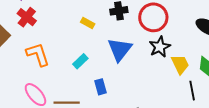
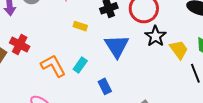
red cross: (27, 17) -> (20, 45), moved
orange L-shape: (38, 54) -> (53, 66), moved

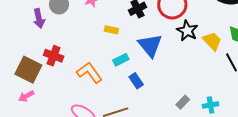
cyan rectangle: (80, 65) -> (121, 60), moved, turned 35
blue rectangle: (105, 86) -> (136, 81), moved

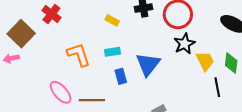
blue triangle: (150, 45) -> (148, 64), moved
red cross: (54, 56) -> (51, 14), moved

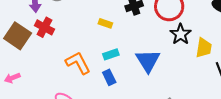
brown square: (21, 34) -> (18, 36), moved
yellow trapezoid: (205, 61) -> (204, 48), turned 45
blue rectangle: (121, 76) -> (109, 77), moved

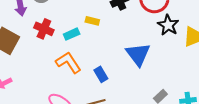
red cross: (44, 27) -> (44, 29), moved
cyan rectangle: (111, 54) -> (72, 34), moved

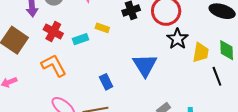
orange L-shape: (68, 63) -> (54, 66), moved

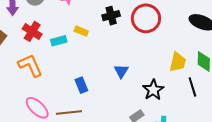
black star: (177, 39) -> (153, 90), moved
blue triangle: (145, 65) -> (121, 71), size x0.6

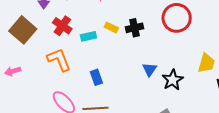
black cross: (111, 16) -> (134, 28), moved
blue rectangle: (81, 85) -> (96, 77), moved
black star: (153, 90) -> (173, 80), moved

